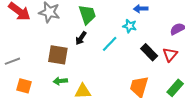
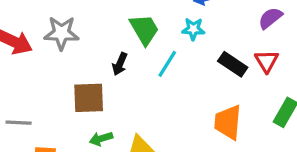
green trapezoid: (87, 14) -> (144, 29), moved
gray line: (12, 61) -> (19, 123), turned 35

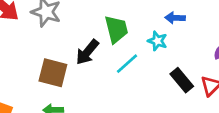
black arrow: (120, 64) -> (87, 52), size x1.4

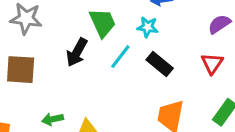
brown square: (53, 73) -> (21, 70), moved
black rectangle: (182, 80) -> (160, 64), moved

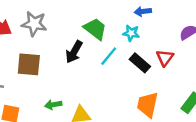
green trapezoid: (103, 23) -> (95, 29), turned -30
red triangle: (212, 63) -> (165, 58), moved

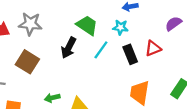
red triangle: (165, 58) -> (153, 48), turned 35
black rectangle: (140, 63) -> (130, 54), turned 30
brown square: (29, 64) -> (27, 62), turned 30

